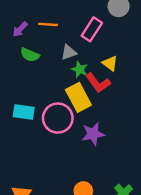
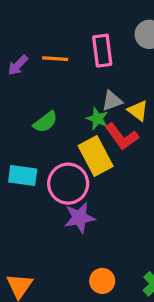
pink rectangle: (92, 29) -> (102, 51), moved, turned -40
gray triangle: (69, 52) -> (112, 101), moved
green semicircle: (30, 55) -> (45, 122), moved, turned -60
purple star: (93, 134) -> (79, 218), moved

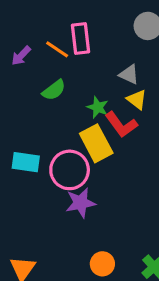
pink rectangle: (102, 51) -> (81, 38), moved
orange line: (55, 59) -> (57, 49), turned 30
gray triangle: (112, 101) -> (129, 74), moved, turned 45
green semicircle: (45, 122) -> (54, 90), moved

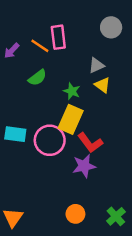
gray triangle: (129, 74) -> (96, 65), turned -49
red L-shape: (121, 125) -> (90, 143), moved
yellow rectangle: (96, 143) -> (71, 119), turned 52
purple star: (81, 203) -> (84, 166), moved

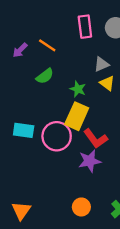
pink rectangle: (58, 37) -> (85, 27), moved

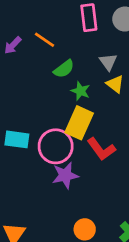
gray triangle: (101, 64) -> (108, 62), turned -42
green semicircle: (45, 76) -> (64, 69), moved
purple star: (90, 161) -> (65, 175), moved

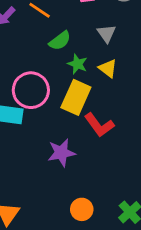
yellow triangle: (115, 84) -> (108, 68), moved
pink circle: (56, 146) -> (31, 90), moved

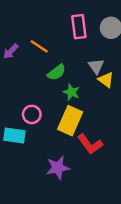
yellow triangle: (108, 68) -> (106, 80), moved
pink circle: (31, 90) -> (32, 114), size x0.6

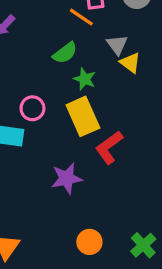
orange line: (39, 46) -> (81, 17), moved
yellow rectangle: (70, 121) -> (83, 116), turned -48
red L-shape: (90, 144) -> (109, 147), turned 90

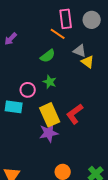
gray triangle: (117, 45) -> (80, 51), turned -32
green star: (85, 79) -> (50, 82), moved
yellow rectangle: (83, 116) -> (50, 115), moved

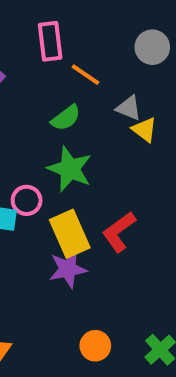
pink rectangle: (66, 19) -> (50, 41), moved
green star: (50, 82) -> (70, 169), size x1.6
pink circle: (28, 90) -> (27, 200), moved

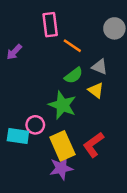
green semicircle: (66, 118) -> (74, 75), moved
yellow triangle: (144, 130) -> (96, 90), moved

